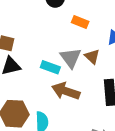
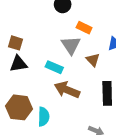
gray triangle: (71, 58) -> (71, 45), moved

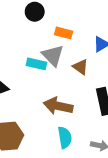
cyan rectangle: (54, 67) -> (36, 64), moved
cyan semicircle: (44, 117) -> (65, 138), moved

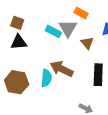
cyan semicircle: (65, 138) -> (46, 78), moved

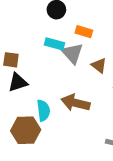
cyan rectangle: (53, 32) -> (55, 44), moved
cyan semicircle: (46, 78) -> (43, 110), moved

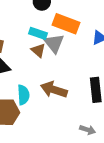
orange rectangle: (84, 32) -> (66, 24), size x1.6
brown triangle: (99, 65) -> (38, 50), moved

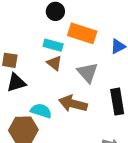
gray triangle: (54, 43) -> (87, 73), moved
cyan semicircle: (23, 95) -> (41, 111), turned -66

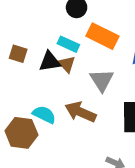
black triangle: (16, 83) -> (50, 61), moved

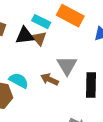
gray triangle: (102, 80) -> (67, 65), moved
brown arrow: (81, 112) -> (50, 79), size x0.7

